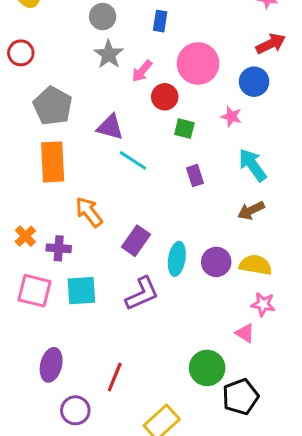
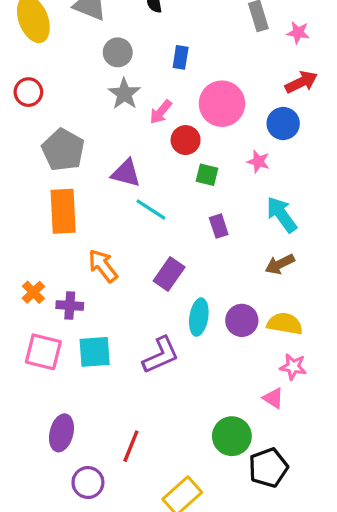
purple rectangle: (136, 241) -> (169, 274), moved

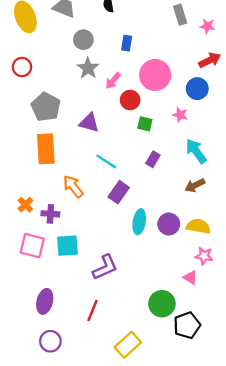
cyan line: (151, 210) -> (106, 161), moved
purple rectangle: (219, 226) -> (153, 159), turned 49
purple L-shape: (161, 355) -> (105, 267), moved
purple circle: (88, 483) -> (50, 341), moved

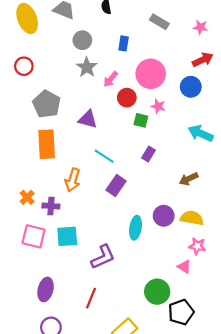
gray rectangle: (180, 15) -> (159, 22), moved, turned -42
pink star: (180, 115) -> (158, 106), moved
cyan arrow: (196, 151) -> (201, 133), moved, turned -30
orange arrow: (73, 186) -> (73, 180), turned -125
cyan ellipse: (139, 222) -> (135, 228), moved

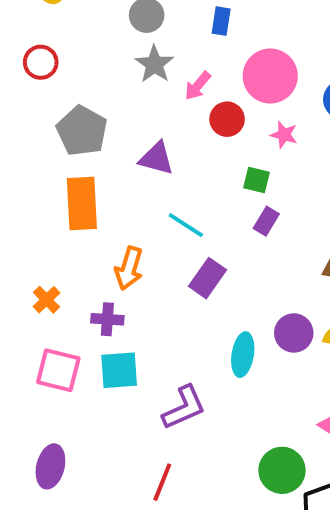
green square: (141, 120) -> (256, 180), moved
purple cross: (51, 206) -> (107, 319), moved
purple ellipse: (46, 289) -> (50, 466), moved

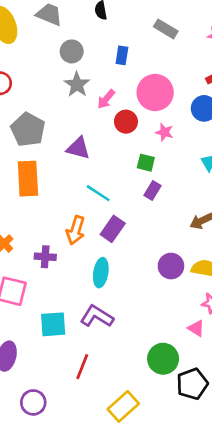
orange arrow: (129, 268) -> (76, 230), moved
cyan ellipse: (243, 355) -> (101, 273), moved
cyan square: (119, 370) -> (53, 324), moved
purple L-shape: (184, 408) -> (97, 316), turned -124

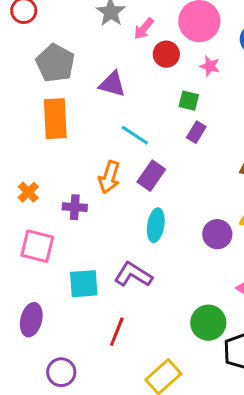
purple circle: (171, 266) -> (217, 234), moved
cyan ellipse: (101, 273) -> (156, 225), moved

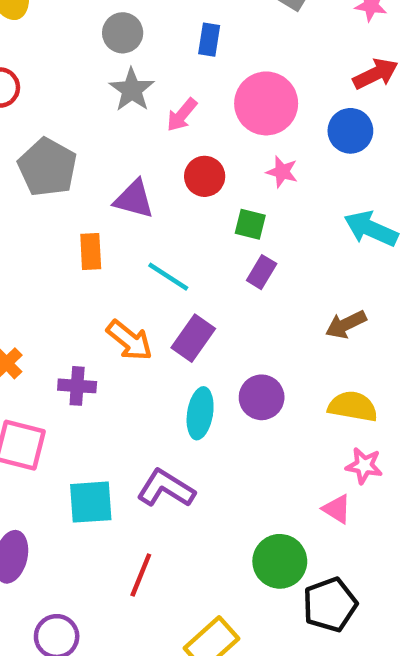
red circle: (166, 54) -> (205, 176), moved
orange rectangle: (55, 119) -> (91, 252), moved, size x0.6
orange arrow: (109, 177) -> (129, 340), turned -68
purple circle: (217, 234) -> (262, 397), moved

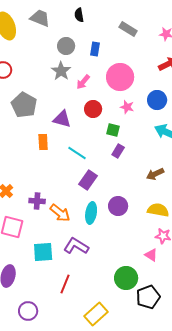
gray circle: (123, 33) -> (66, 46), moved
blue circle: (350, 131) -> (157, 100), moved
orange arrow: (129, 340) -> (60, 213), moved

